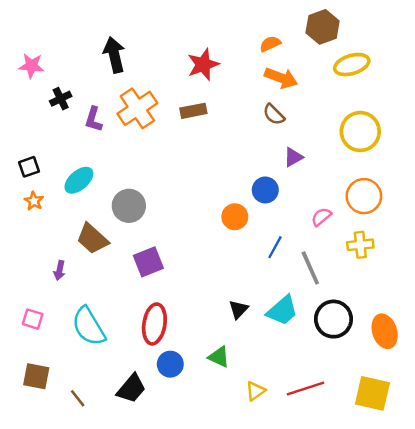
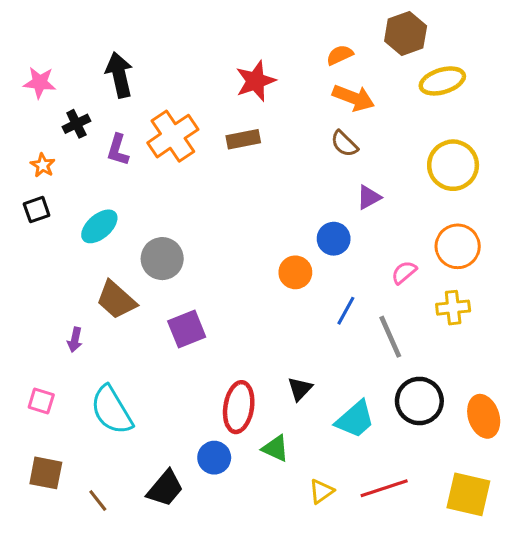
black arrow: (114, 55) -> (119, 75), moved
orange star: (34, 201) -> (43, 165), moved
cyan trapezoid: (282, 311) -> (355, 419), moved
red ellipse: (154, 324) -> (239, 407), moved

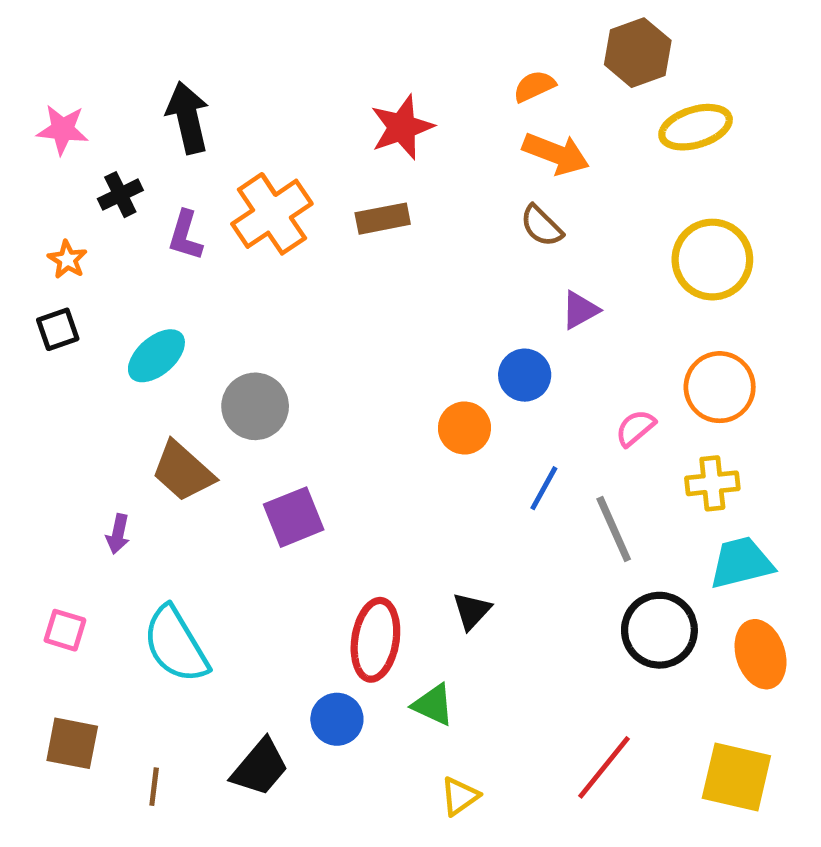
cyan trapezoid: (355, 419) -> (741, 563), moved, turned -153
red line: (384, 488) -> (604, 767), turned -33
yellow triangle: (321, 491) -> (460, 796), moved
brown line: (98, 500) -> (154, 787), turned 45

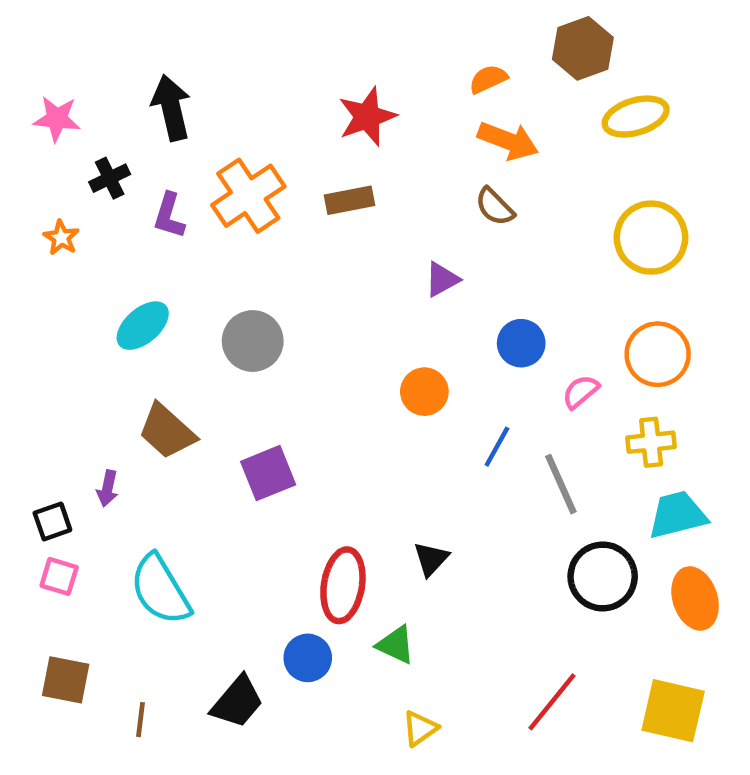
purple triangle: (580, 310) -> (442, 279), moved
black square: (58, 329) -> (52, 521), moved
blue circle: (525, 375) -> (521, 343), moved
gray circle: (255, 406) -> (253, 341), moved

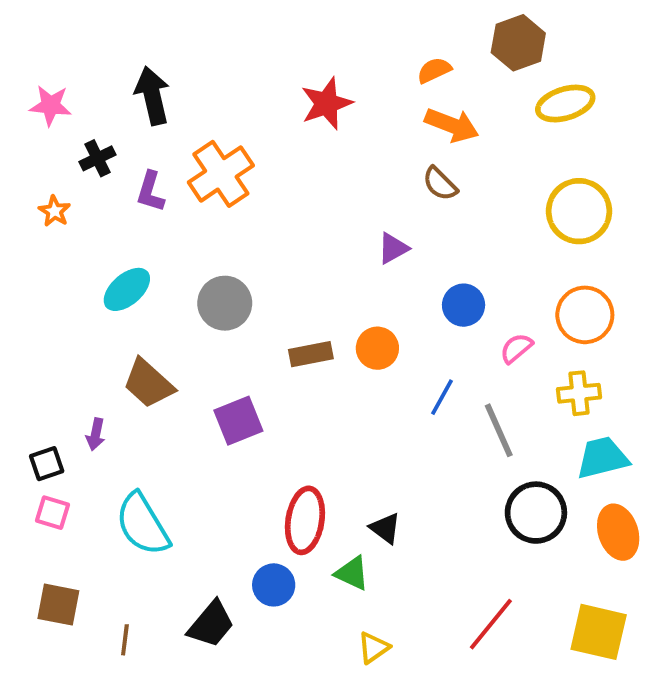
brown rectangle: (350, 200) -> (311, 354), moved
black triangle: (431, 559) -> (385, 528), moved, turned -36

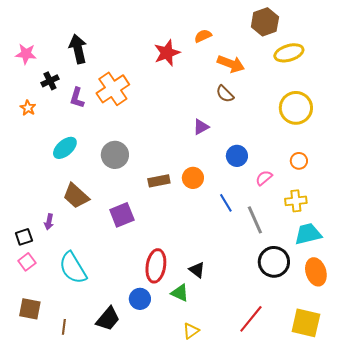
orange semicircle: (434, 70) -> (203, 36), moved
orange circle: (585, 315) -> (299, 161), size x0.6
blue line: (442, 397) -> (226, 203), turned -60
pink square: (53, 513) -> (27, 262), turned 36

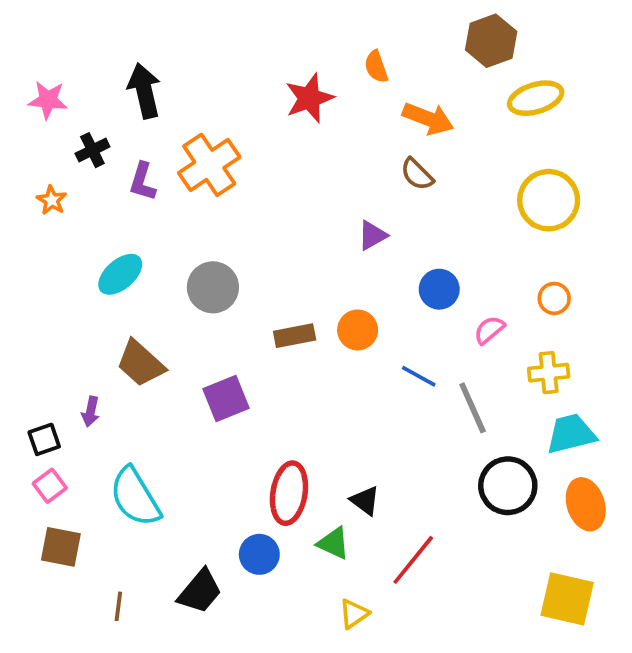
orange semicircle: (203, 36) -> (376, 67), turned -84
blue line: (226, 203) -> (419, 376), turned -30
brown square: (30, 309) -> (61, 547), moved
red line: (251, 319) -> (413, 560), moved

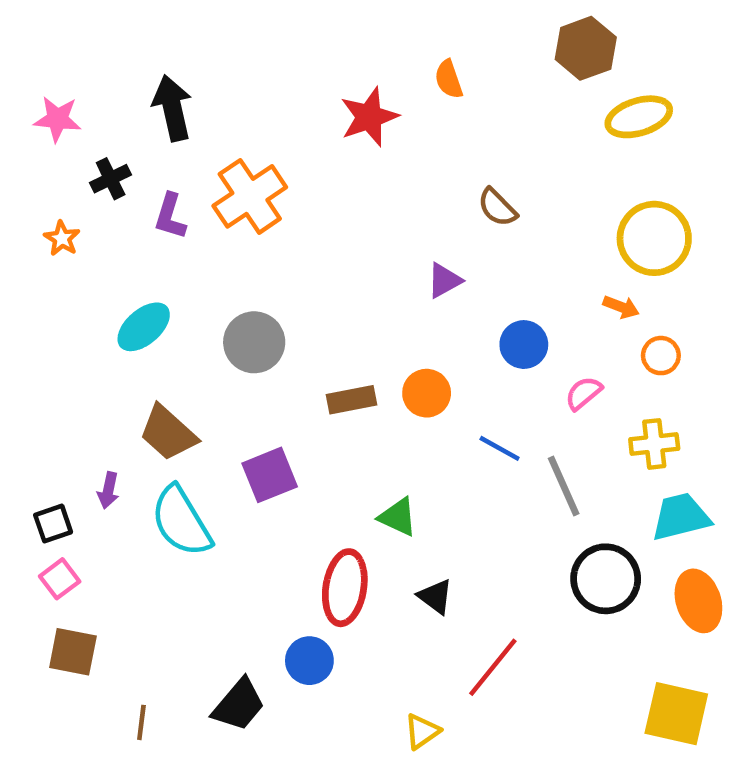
orange arrow: (428, 119) -> (621, 307), moved, size x0.6
cyan semicircle: (135, 497) -> (181, 521), moved
green triangle: (333, 543) -> (398, 517), moved

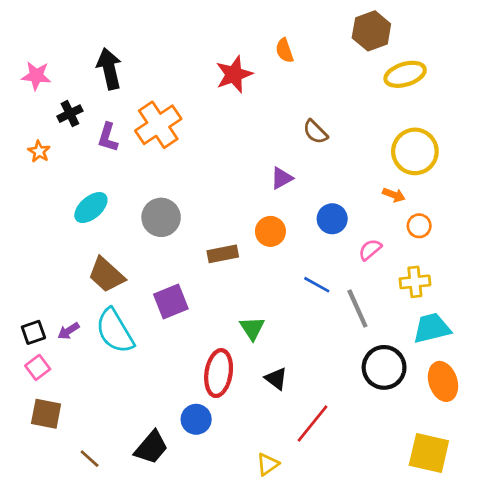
orange circle: (427, 393) -> (270, 231), moved
purple arrow: (108, 490) -> (69, 331), moved, turned 45
green triangle: (398, 517) -> (252, 328), turned 32
brown line: (141, 722) -> (90, 459), turned -55

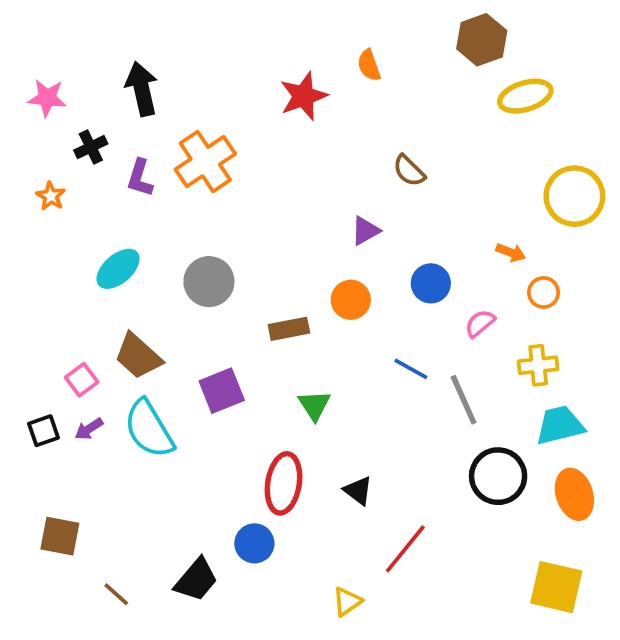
yellow circle: (415, 151) -> (574, 196), moved
green triangle: (252, 328) -> (314, 405), moved
pink square: (38, 367) -> (82, 380), moved

